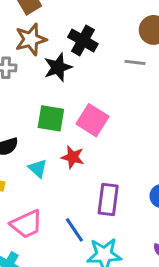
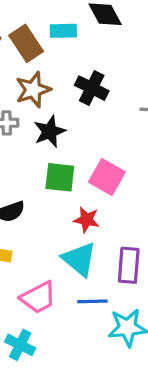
black star: (58, 67) -> (50, 131), moved
cyan triangle: (38, 168) -> (79, 259), moved, size x1.6
blue line: (74, 230) -> (92, 301), turned -55

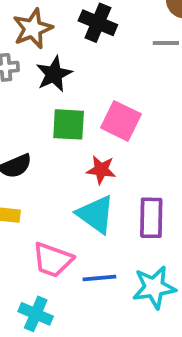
pink trapezoid: (38, 297) -> (53, 260), turned 51
blue line: (92, 301) -> (99, 278), moved

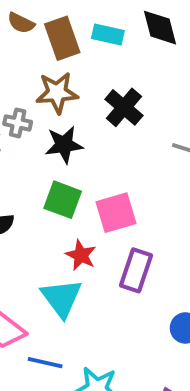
pink square: (121, 121) -> (116, 213), turned 30
purple rectangle: (151, 218) -> (136, 270), moved

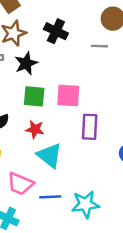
pink square: (116, 213) -> (68, 95), turned 35
red star: (81, 255) -> (35, 129), moved

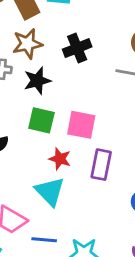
black cross: (56, 31) -> (77, 48), turned 35
red star: (35, 129) -> (60, 159), moved

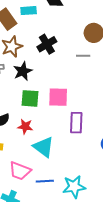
red star: (60, 159) -> (25, 126), moved

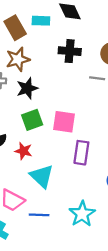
black cross: (47, 44) -> (70, 51), moved, turned 30
green square: (30, 98) -> (32, 120), turned -30
cyan star: (74, 187) -> (82, 214), moved, turned -30

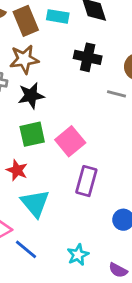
pink square: (64, 122) -> (70, 141), turned 35
cyan star: (82, 214) -> (78, 255), size x0.7
blue line: (39, 215) -> (26, 249), turned 30

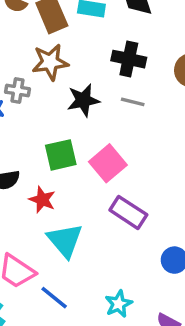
gray line: (116, 94) -> (133, 102), moved
black star: (31, 96) -> (83, 100), moved
purple rectangle: (86, 181) -> (128, 212), turned -72

